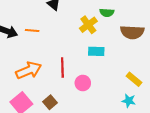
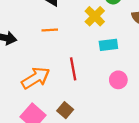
orange line: (32, 30) -> (50, 30), moved
pink circle: (83, 83) -> (118, 80), moved

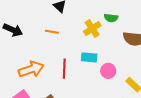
cyan rectangle: (108, 45) -> (89, 57), moved
pink circle: (118, 80) -> (108, 71), moved

